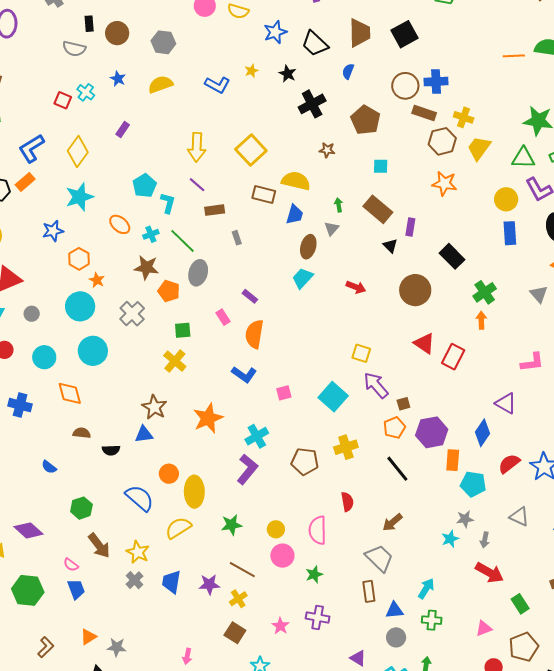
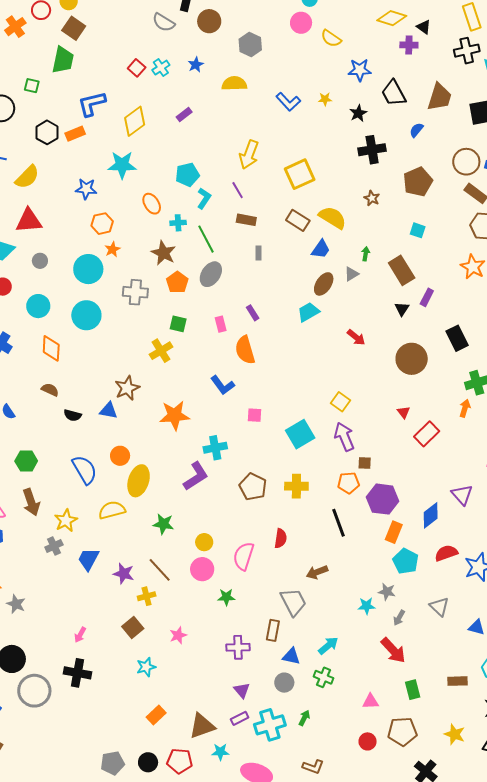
gray cross: (132, 314) -> (135, 292), turned 30
orange semicircle: (254, 334) -> (245, 350), turned -44
red triangle: (424, 343) -> (404, 412), size x0.6
purple cross: (318, 617) -> (238, 647), moved, turned -30

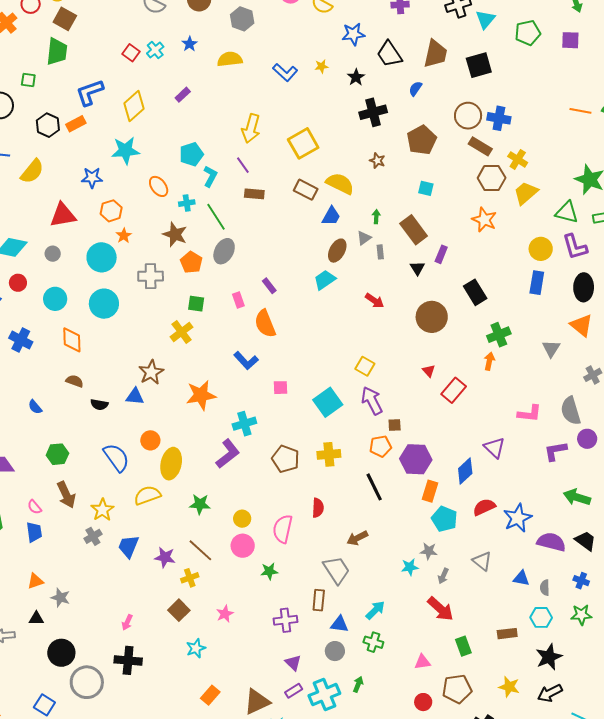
red triangle: (29, 221) -> (63, 215), moved
gray rectangle: (259, 253) -> (380, 252), moved

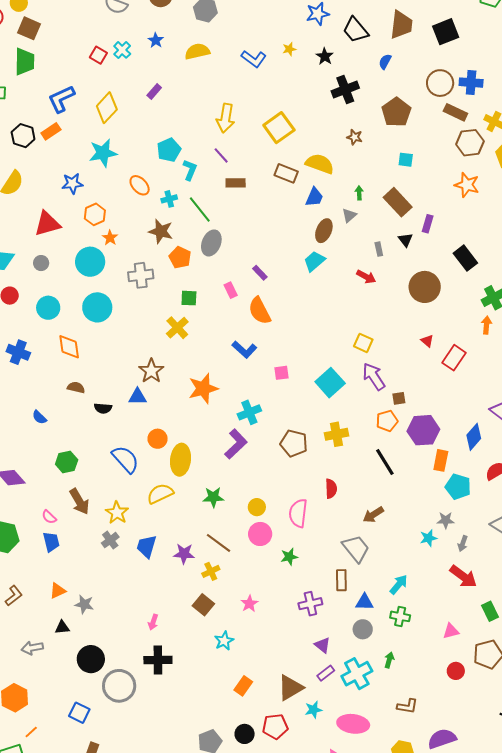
gray rectangle: (380, 252) -> (379, 249), moved

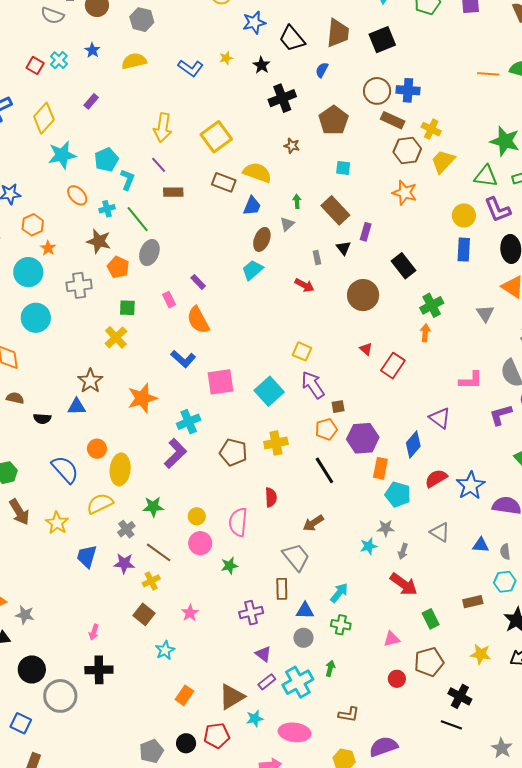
cyan star: (103, 153) -> (62, 155), moved
pink square: (282, 373) -> (221, 382), size x1.8
gray cross: (110, 540) -> (126, 529), moved

